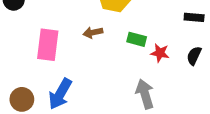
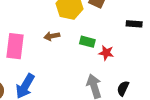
black semicircle: (194, 56) -> (123, 88), moved

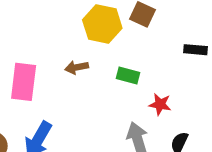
red star: (106, 53) -> (160, 104), moved

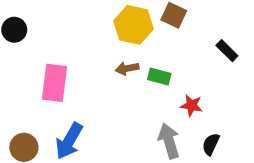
black rectangle: (195, 50) -> (227, 51), turned 40
brown arrow: (77, 67) -> (127, 68), moved

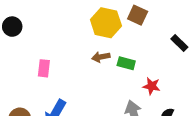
pink rectangle: (55, 83) -> (44, 68), size x0.6

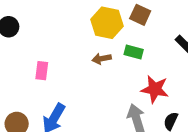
green rectangle: (126, 63) -> (134, 52), moved
red star: (152, 86) -> (155, 89), size x1.5

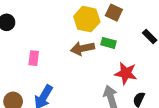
brown arrow: (102, 59) -> (82, 48), size x1.5

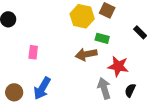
brown arrow: (82, 48) -> (86, 54), moved

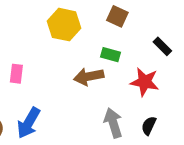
yellow hexagon: (82, 16) -> (64, 25), moved
red star: (118, 66) -> (145, 82), moved

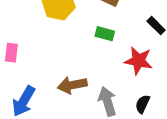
brown arrow: (89, 76) -> (72, 85), moved

